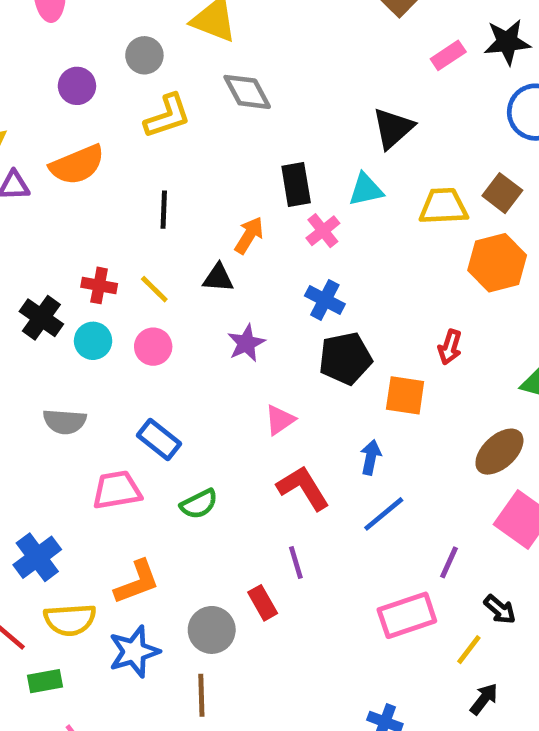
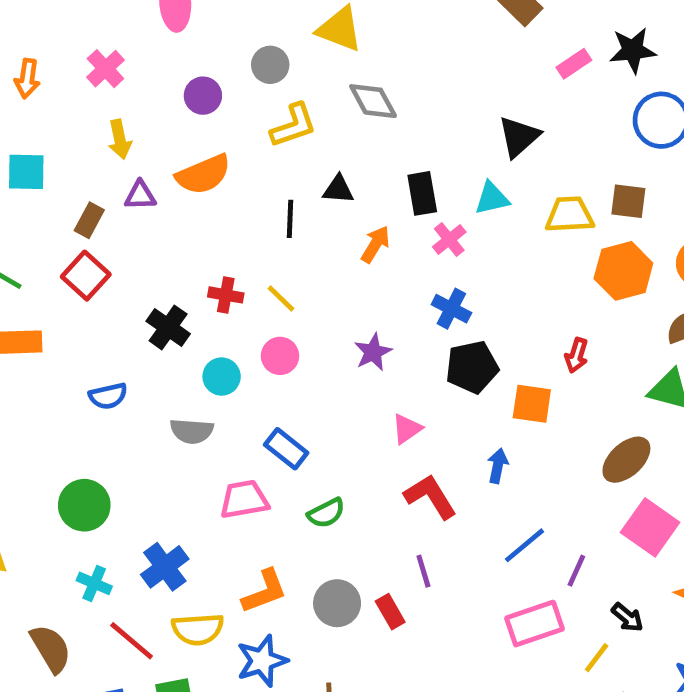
brown square: (502, 193) -> (628, 201), turned -30
black triangle: (218, 278) -> (338, 189), moved
cyan circle: (93, 341) -> (222, 377), moved
blue line: (384, 514) -> (525, 545), moved
gray circle: (212, 630) -> (337, 603), moved

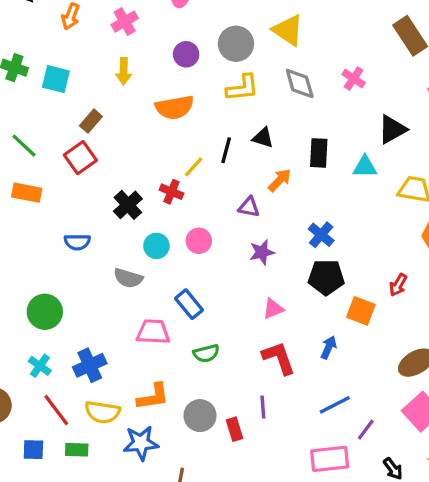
gray circle: (270, 65) -> (236, 44), size x1.4
purple triangle: (140, 195) -> (249, 207), moved
pink cross: (449, 239) -> (354, 79), moved, turned -30
yellow line: (281, 298) -> (194, 167), moved, turned 75

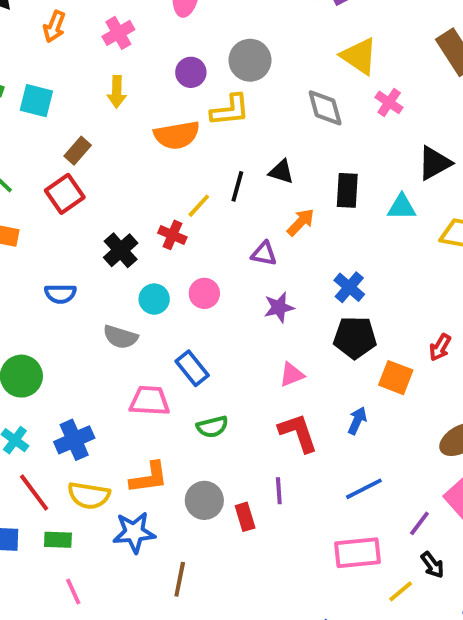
yellow triangle: (288, 30) -> (359, 56), moved
yellow L-shape: (242, 88) -> (230, 110), moved
purple line: (366, 430) -> (419, 523), moved

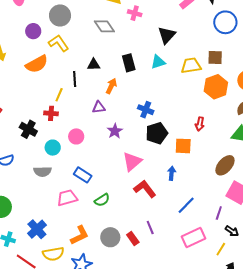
yellow L-shape: (230, 110) -> (59, 43), turned -100
pink triangle: (292, 375) -> (132, 162), size x1.5
purple line: (279, 491) -> (150, 228), moved

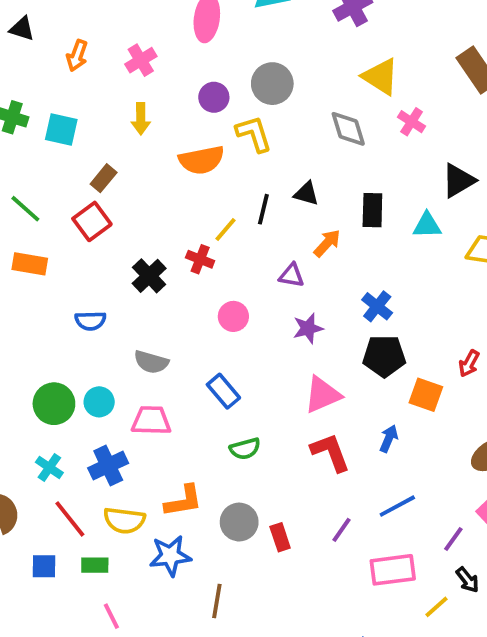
cyan circle: (53, 148) -> (99, 402), moved
pink trapezoid: (67, 198) -> (151, 421), moved
purple line: (150, 228) -> (341, 530), moved, turned 40

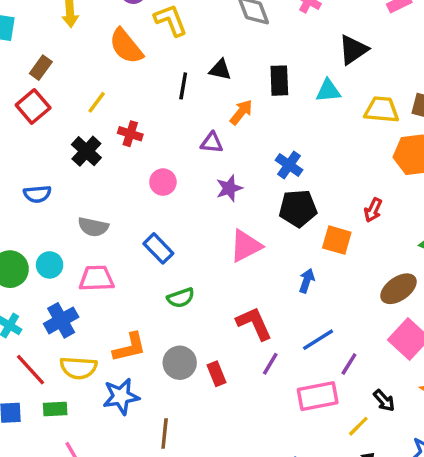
orange semicircle: (202, 160) -> (126, 46), turned 66
yellow line: (225, 230) -> (97, 102), moved
red L-shape: (330, 452) -> (254, 323), moved
purple line: (453, 539) -> (349, 364), moved

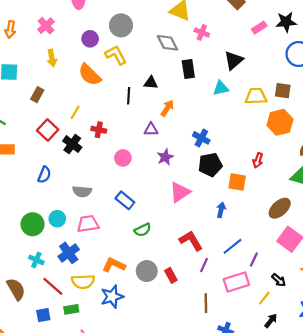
black rectangle: (279, 81) -> (188, 69), moved
red square: (33, 107) -> (48, 130), moved
blue semicircle: (37, 194) -> (44, 175), turned -56
orange L-shape: (129, 347) -> (114, 265), turned -135
brown line: (165, 434) -> (206, 303), moved

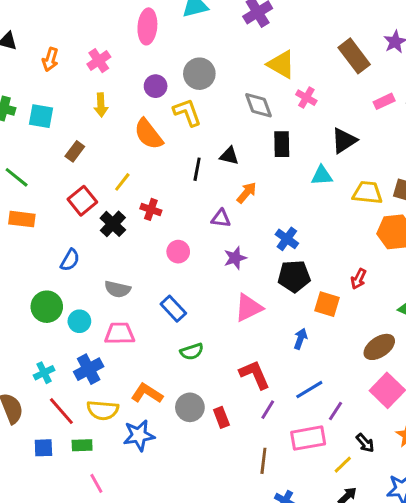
green circle: (33, 224) -> (47, 307), moved
cyan cross: (36, 260) -> (44, 373), turned 32

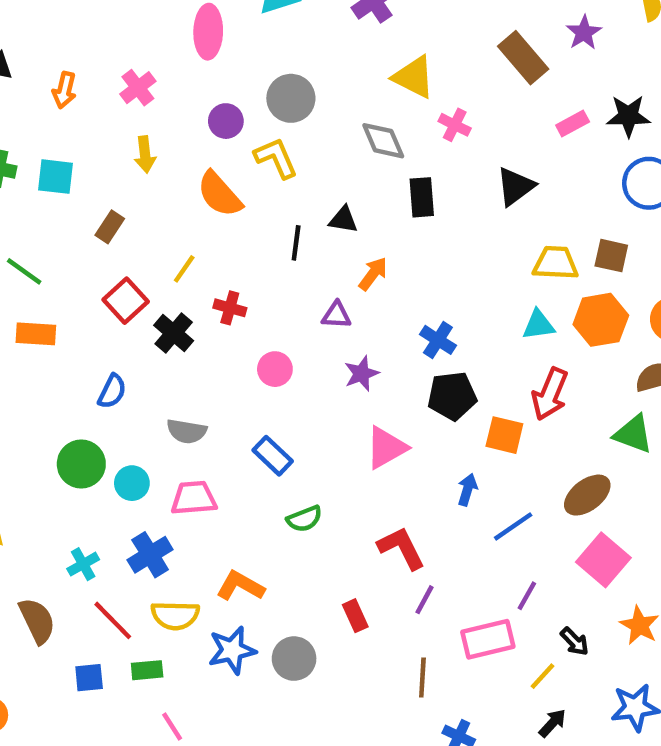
cyan triangle: (322, 176) -> (538, 325), moved
red arrow: (359, 279) -> (550, 394), size x1.6
blue line: (309, 390) -> (513, 526), moved
gray circle: (190, 407) -> (294, 659), moved

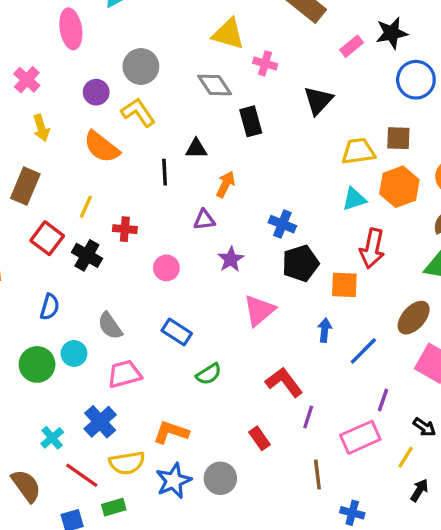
brown rectangle: (110, 227) -> (25, 186), size x1.5
gray semicircle: (187, 431) -> (110, 326), turned 56
cyan circle: (132, 483) -> (74, 353), moved

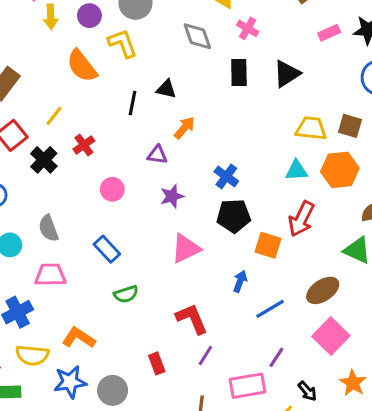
black rectangle: (251, 121) -> (239, 72), moved
yellow arrow: (41, 128) -> (51, 17), moved
red cross: (125, 229) -> (84, 145), turned 35

